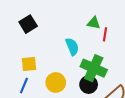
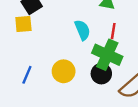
red line: (105, 34) -> (113, 31), moved
yellow square: (29, 64) -> (23, 24), moved

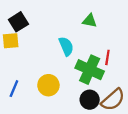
red line: (113, 31) -> (107, 57), moved
black circle: (101, 74) -> (90, 100), moved

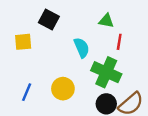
black square: (18, 22) -> (49, 20), moved, turned -30
red line: (107, 57) -> (119, 42), moved

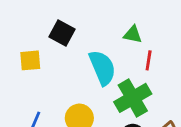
cyan semicircle: (82, 48) -> (102, 68), size x1.4
green cross: (106, 72) -> (133, 98), turned 36

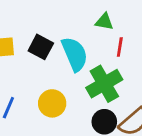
black square: (62, 33) -> (41, 47), moved

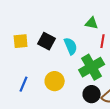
cyan semicircle: (75, 54) -> (71, 46), size x0.7

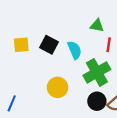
blue line: (24, 84) -> (12, 103), moved

